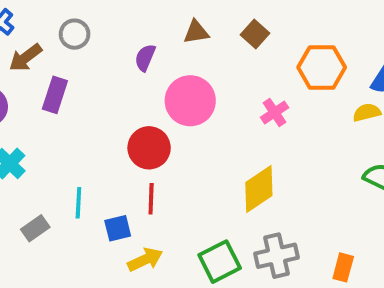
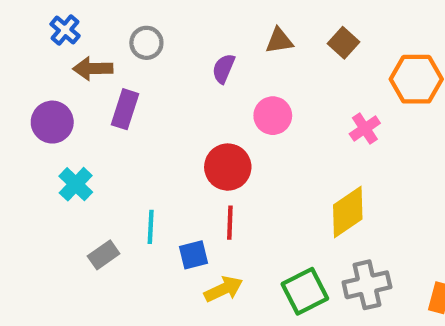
brown arrow: (25, 58) -> (93, 69), turned 36
pink circle: (190, 101) -> (273, 116), size x0.7

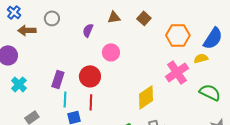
purple rectangle: (125, 109) -> (58, 79), moved
pink cross: (365, 128) -> (177, 72), moved, size x1.6
cyan line: (151, 227) -> (65, 99), moved

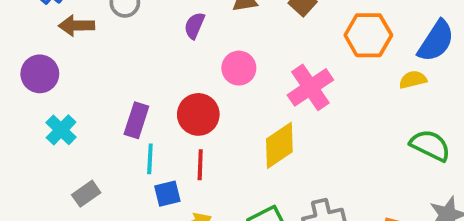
pink cross: (177, 72) -> (310, 87), moved
yellow diamond: (146, 97) -> (279, 145), moved

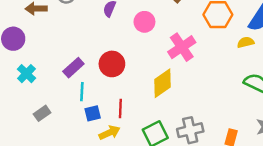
pink circle: (239, 68) -> (144, 22), moved
purple rectangle: (136, 120) -> (73, 68), turned 30
red line: (200, 165) -> (120, 109), moved

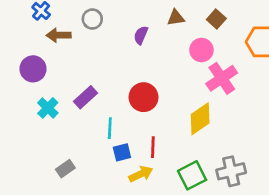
pink circle: (144, 22) -> (201, 50), moved
purple rectangle: (73, 68) -> (86, 97), moved
gray rectangle: (42, 113) -> (65, 169), moved

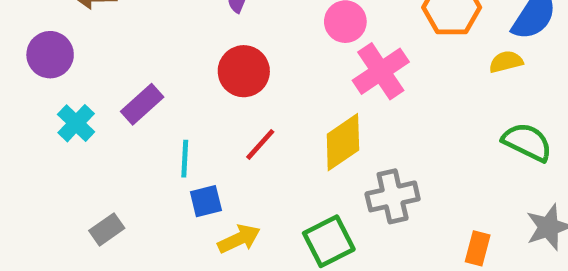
red circle: (144, 97) -> (244, 71), moved
red line: (153, 147) -> (260, 144), moved, turned 40
gray cross: (231, 171) -> (393, 196), moved

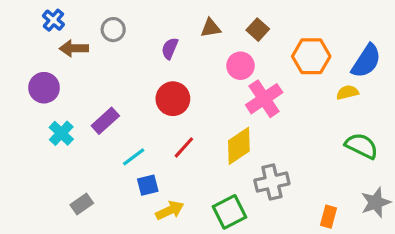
cyan line: (185, 159) -> (134, 157), turned 50

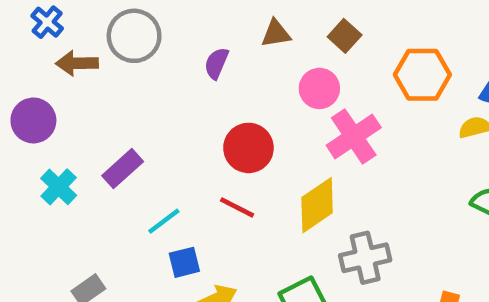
gray circle: (113, 30) -> (134, 36), size x1.5
red circle: (173, 99) -> (248, 148), moved
red line: (184, 147) -> (237, 207), turned 75

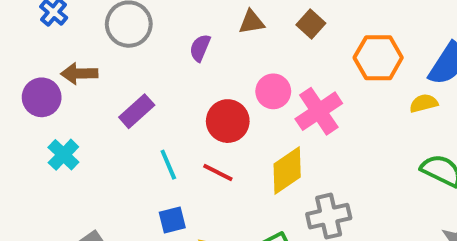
brown arrow: (77, 63) -> (79, 74), moved
pink circle: (319, 88) -> (273, 91), moved
purple rectangle: (123, 169) -> (137, 111), moved
cyan line: (164, 221) -> (168, 165), moved, turned -76

